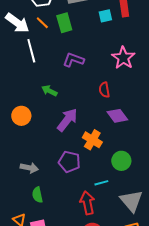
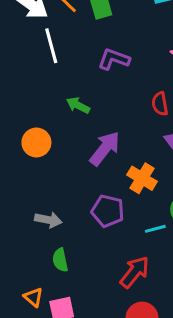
cyan line: (101, 183) -> (155, 229), moved
red arrow: (87, 203) -> (135, 272), turned 50

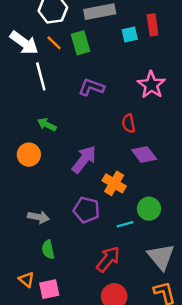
green arrow: (78, 105) -> (47, 125), moved

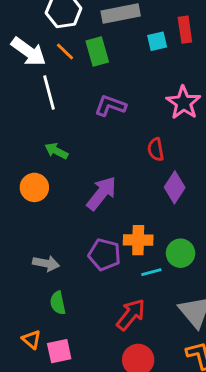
purple diamond: (144, 155) -> (175, 187), turned 70
orange cross: (114, 183) -> (138, 240), moved, turned -30

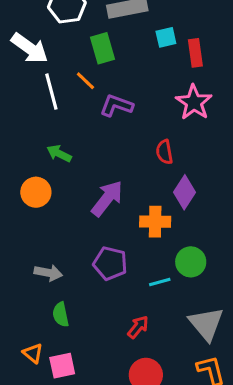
red rectangle: (185, 30) -> (195, 53), moved
orange line: (65, 52) -> (85, 81), moved
orange cross: (138, 240) -> (155, 222), moved
red arrow: (131, 315) -> (138, 327), size x0.7

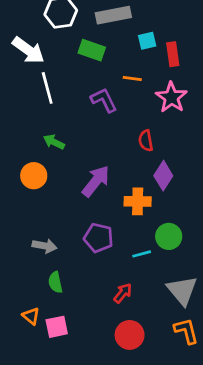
green rectangle: (102, 48) -> (92, 50), turned -55
orange line: (85, 81) -> (132, 79), moved, turned -36
purple L-shape: (116, 106) -> (104, 100), turned 44

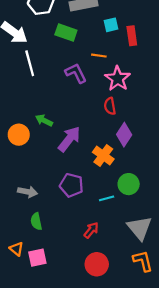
pink star: (171, 97) -> (118, 79), moved
green arrow: (54, 142) -> (44, 120), moved
orange cross: (138, 201) -> (103, 156), turned 35

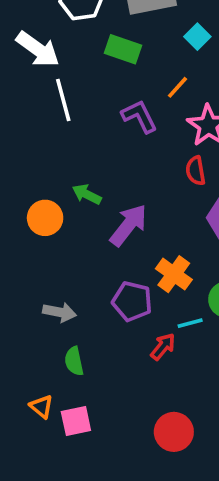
cyan square: (111, 25) -> (197, 37), turned -32
orange line: (99, 56) -> (177, 87), turned -56
orange cross: (103, 156) -> (174, 274), moved
red arrow: (91, 230) -> (163, 347), moved

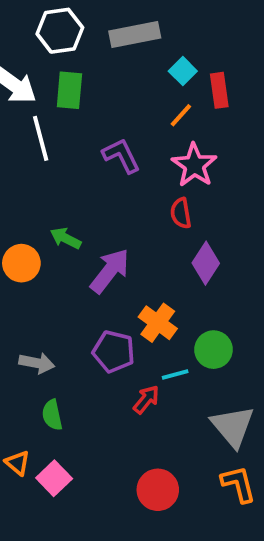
green rectangle: (123, 49) -> (69, 90), moved, turned 76
orange line: (177, 87) -> (181, 115), moved
pink square: (76, 421) -> (54, 478), turned -32

